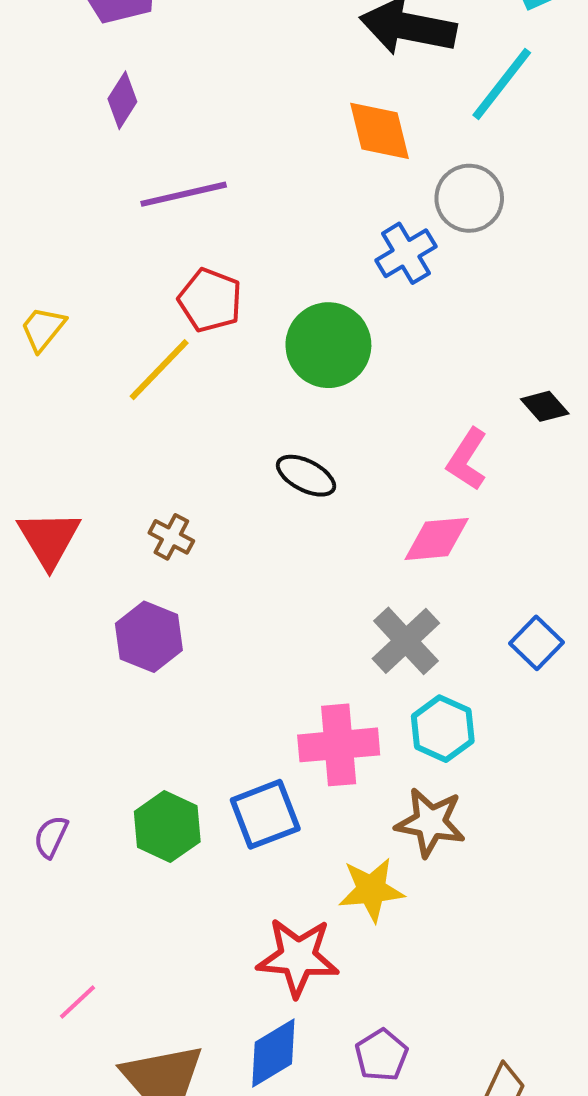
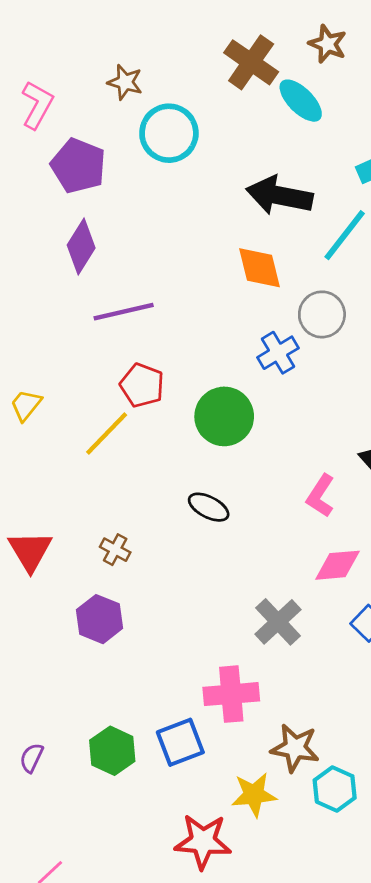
purple diamond: (122, 100) -> (81, 246), size x1.4
pink diamond: (437, 539) -> (338, 565), moved
cyan hexagon: (443, 729) -> (335, 789), moved

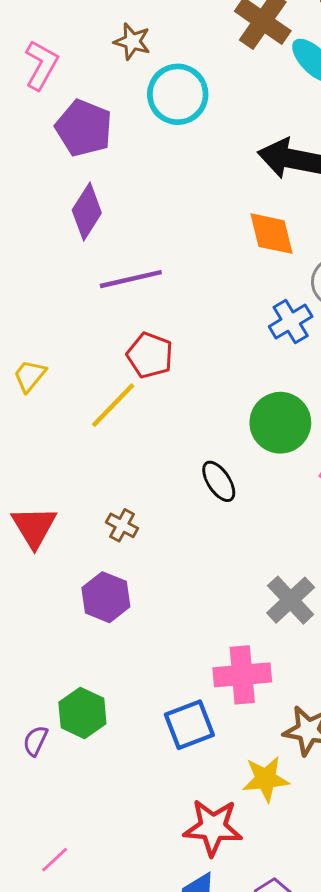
green circle: (224, 416) -> (280, 423), moved
black ellipse: (209, 507) -> (219, 481), turned 30
green hexagon: (112, 751) -> (82, 713), moved

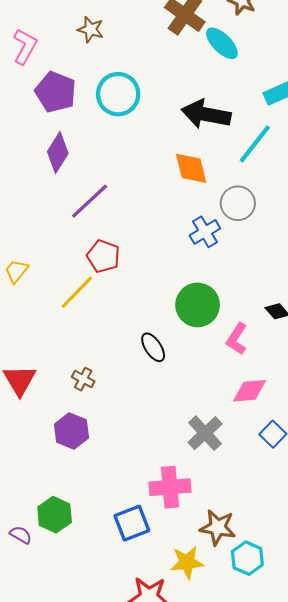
cyan circle: (178, 94) -> (118, 94), moved
purple line: (131, 279) -> (90, 201), turned -30
purple semicircle: (35, 741) -> (21, 535), turned 95

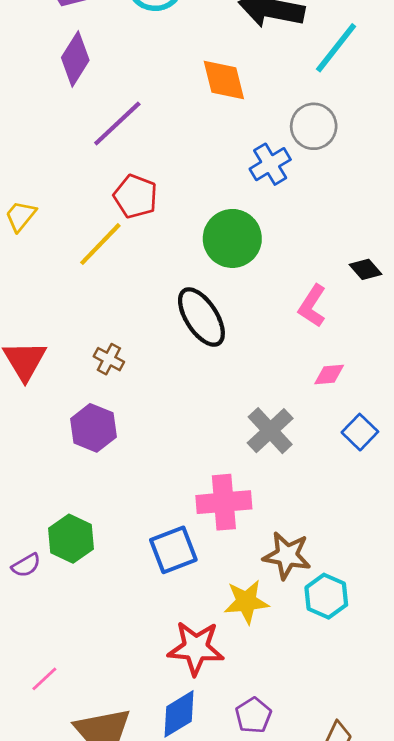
orange diamond: (191, 168) -> (224, 80), moved
green circle: (198, 305) -> (232, 238), moved
black ellipse: (153, 347) -> (201, 317), size x1.5
pink diamond: (249, 391) -> (329, 375), size x0.7
purple semicircle: (21, 535) -> (26, 565), turned 120

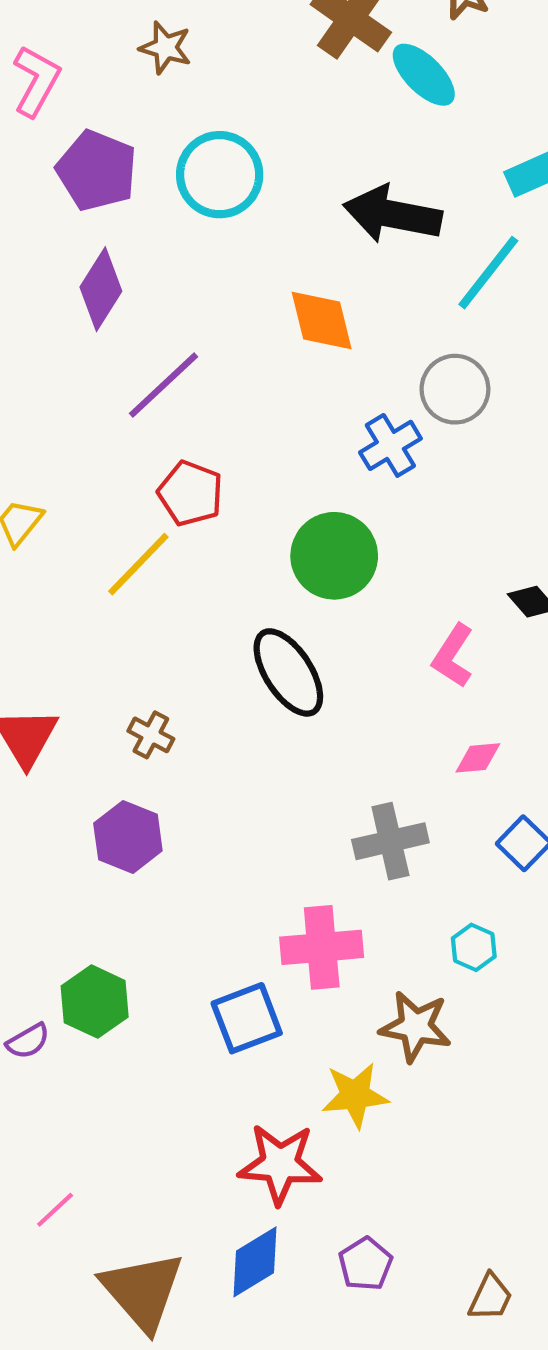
gray cross: (270, 431) -> (390, 841), turned 30
cyan hexagon: (326, 596) -> (474, 947), moved, size x0.7

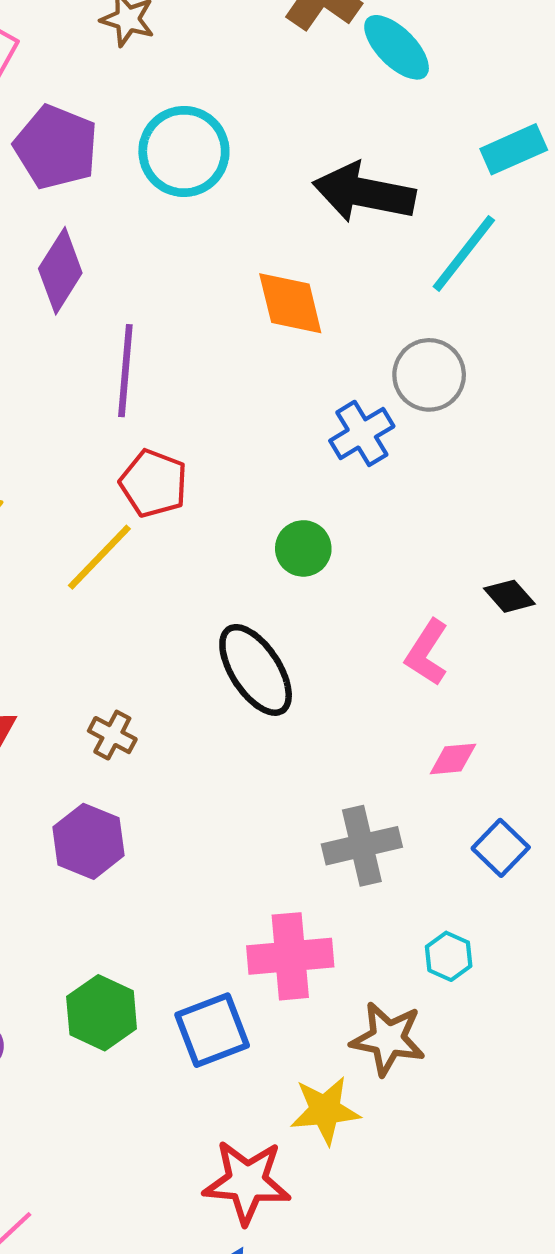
purple line: (163, 385) -> (125, 371), turned -42
green circle: (334, 556) -> (303, 548), size x0.6
green hexagon: (95, 1002) -> (102, 1013), moved

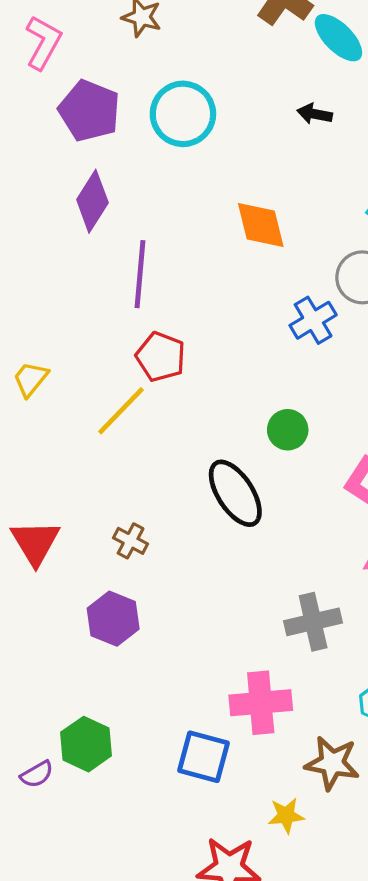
black arrow: (364, 193) -> (315, 114), moved, size x0.5
green circle: (303, 548) -> (288, 430), moved
green hexagon: (102, 1013) -> (86, 744), moved
blue square: (212, 1030) -> (204, 757), turned 36
yellow star: (325, 1110) -> (286, 815), size x0.7

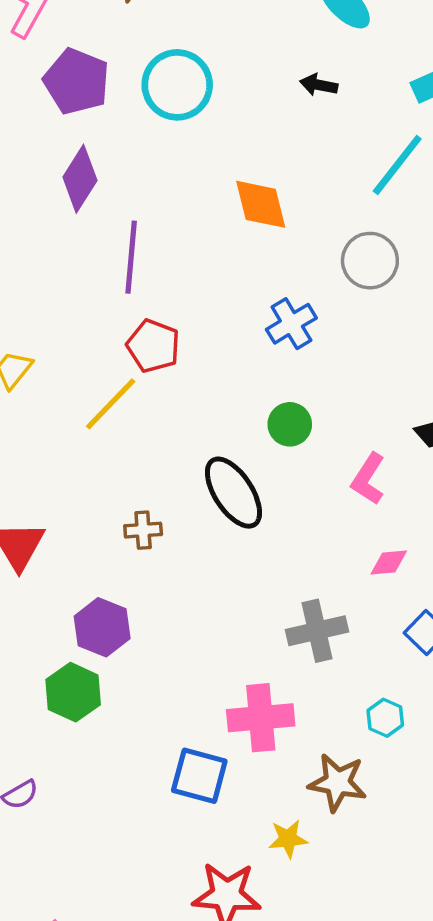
blue cross: (313, 320) -> (291, 324), moved
brown cross: (131, 541) -> (143, 530), moved, turned -32
green hexagon: (86, 744) -> (73, 692), moved

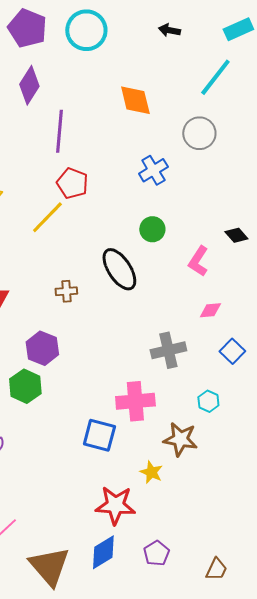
yellow star: (288, 839) -> (151, 472), turned 30

